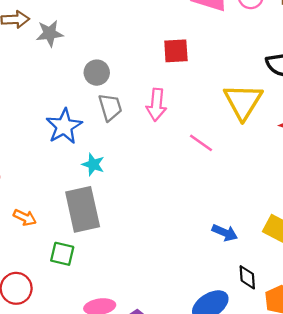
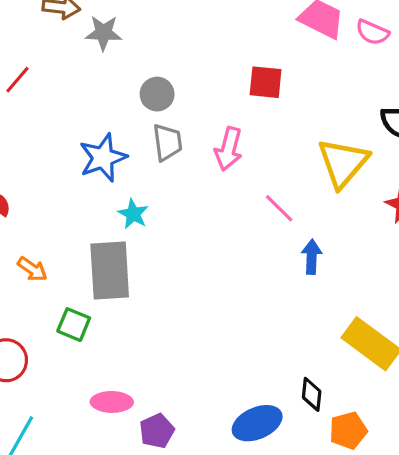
blue arrow: (225, 233) -> (312, 257), moved, turned -120

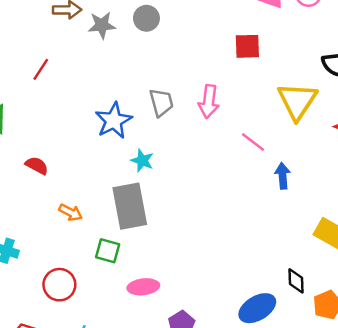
red square: (266, 82) -> (247, 46), moved
gray circle: (157, 94) -> (146, 18), moved
pink ellipse: (112, 402) -> (143, 287), moved

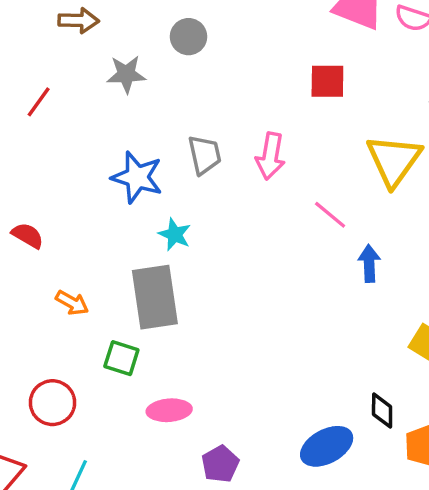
gray star: (102, 25) -> (126, 74), moved
blue star: (114, 121) -> (137, 177), turned -30

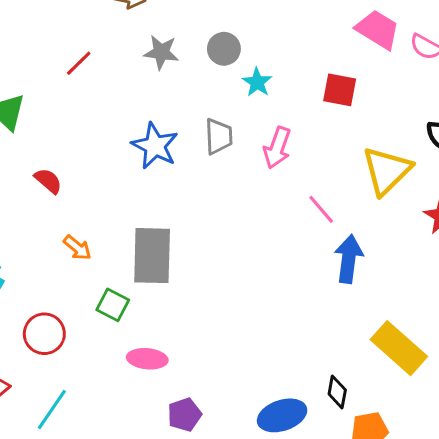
gray circle: (189, 37) -> (224, 49), moved
cyan star: (175, 234) -> (257, 82), moved
blue arrow: (369, 264) -> (349, 259), size x1.4

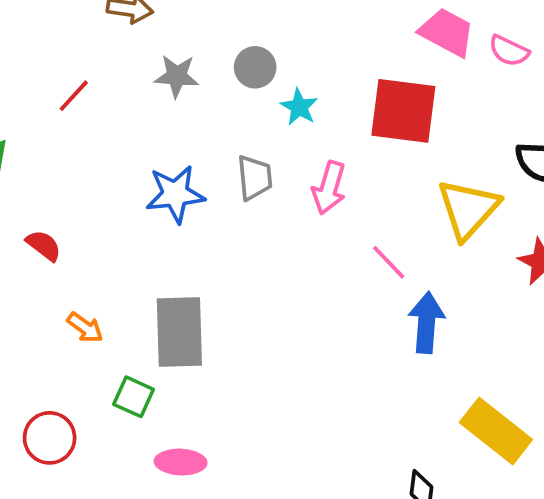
red square: (340, 90) -> (403, 111), size x1.6
blue star: (155, 146) -> (175, 194), turned -30

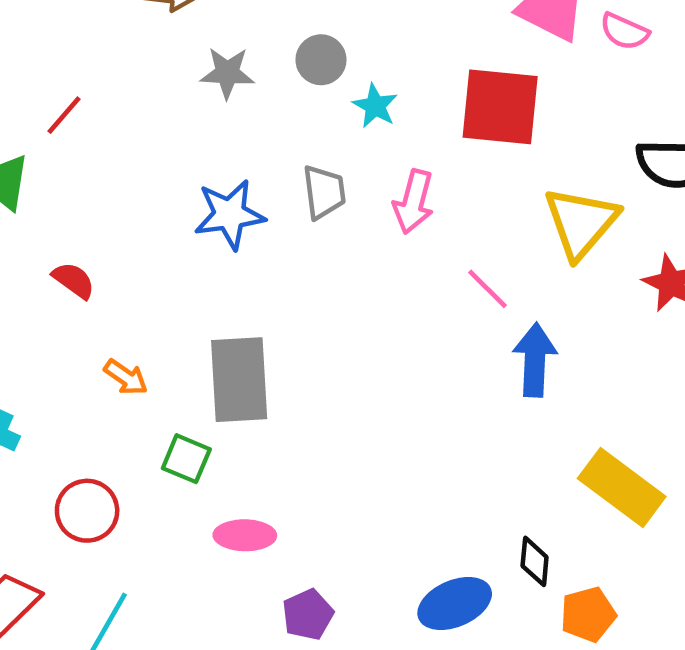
red line: (74, 96) -> (64, 115), moved

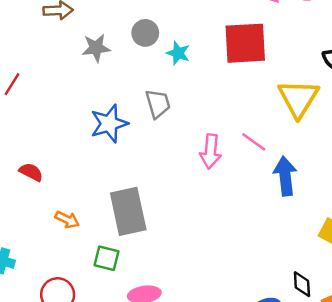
pink arrow: (414, 202) -> (210, 151), moved

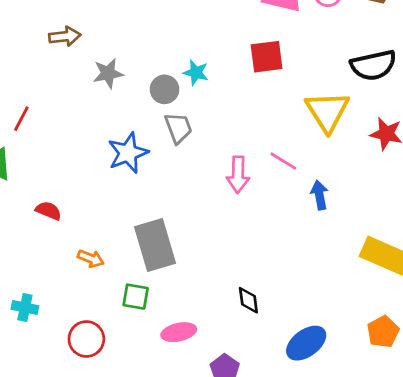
gray circle: (145, 33) -> (165, 89), moved
red square: (245, 43) -> (267, 57), size x0.7
blue arrow: (285, 176) -> (319, 195), size x0.7
black diamond: (302, 284) -> (248, 300), moved

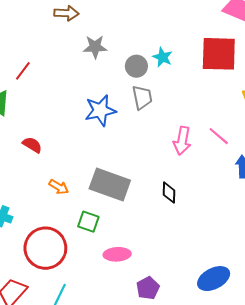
red square: (267, 57) -> (219, 54), size x1.4
gray rectangle: (155, 245) -> (110, 184), turned -63
black diamond: (248, 300) -> (169, 193), moved
red circle: (86, 339) -> (45, 248), size x1.5

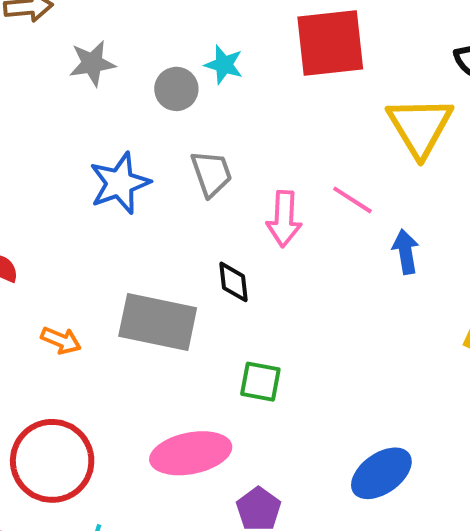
gray trapezoid: (142, 97) -> (211, 173), moved
black diamond: (169, 193) -> (233, 282), moved
green square: (88, 222) -> (260, 382), moved
pink ellipse: (117, 254) -> (191, 453), size x1.5

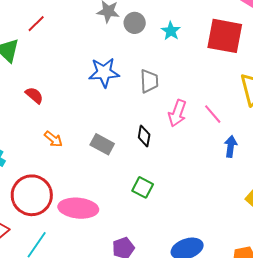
gray circle: (176, 89) -> (135, 23), moved
gray rectangle: (158, 322) -> (102, 144), size x0.6
pink ellipse: (191, 453) -> (78, 208), moved

